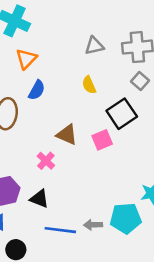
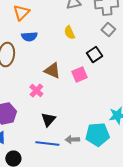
blue semicircle: (37, 90) -> (29, 37), turned 56
black square: (122, 114) -> (94, 55), size x0.7
black triangle: (39, 199) -> (48, 120), moved, turned 49

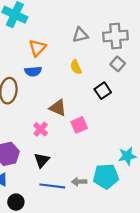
orange triangle: (21, 13) -> (37, 48), moved
pink square: (79, 75) -> (79, 125), moved
black triangle: (48, 120) -> (42, 160), moved

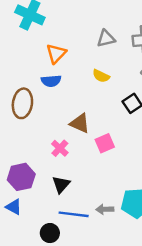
yellow semicircle: (76, 67) -> (101, 76), turned -40
black circle: (16, 202) -> (50, 233), moved

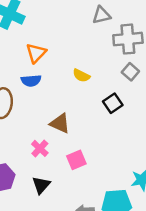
gray triangle: (106, 39) -> (101, 15), moved
pink square: (105, 143) -> (76, 160), moved

